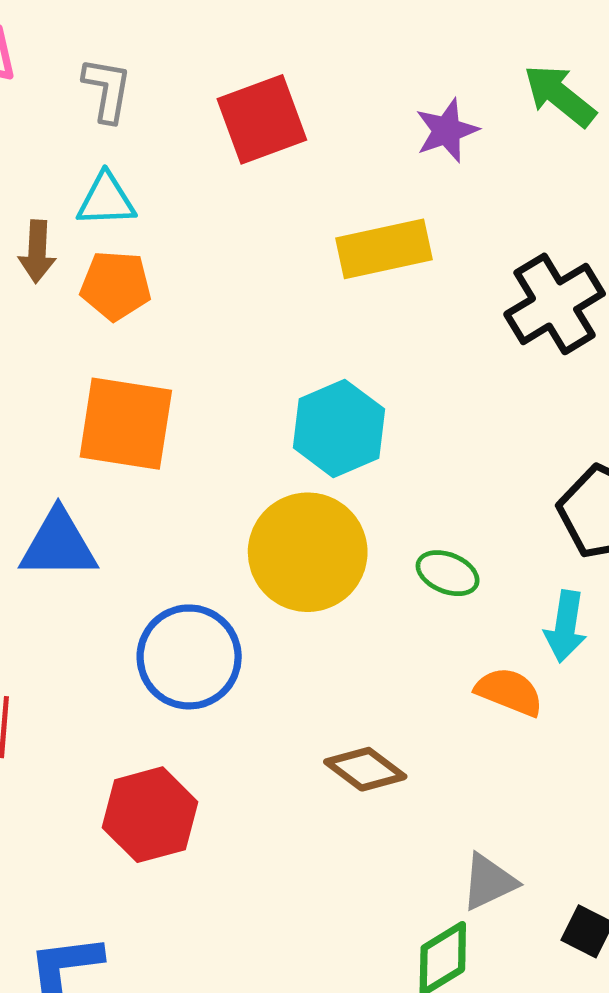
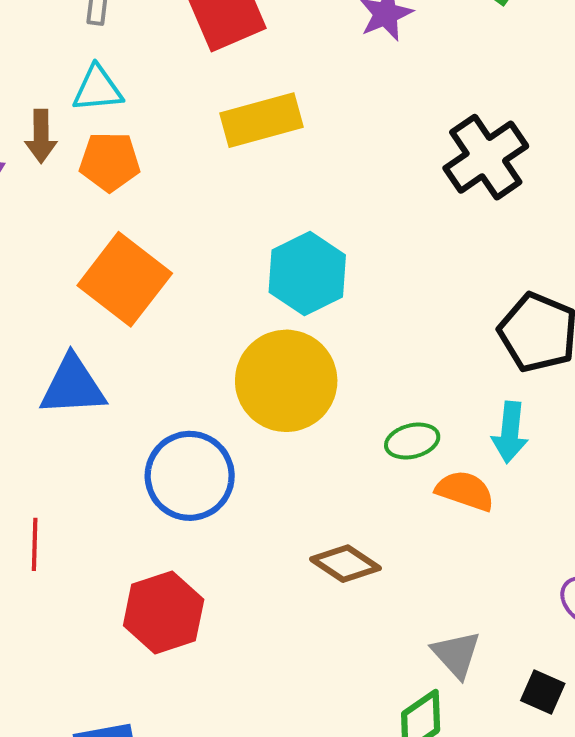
yellow rectangle: (384, 249) -> (262, 120), moved
orange square: (126, 424) -> (125, 279), turned 32
green ellipse: (448, 573) -> (412, 441), moved, turned -33
gray triangle: (489, 882) -> (456, 654), turned -44

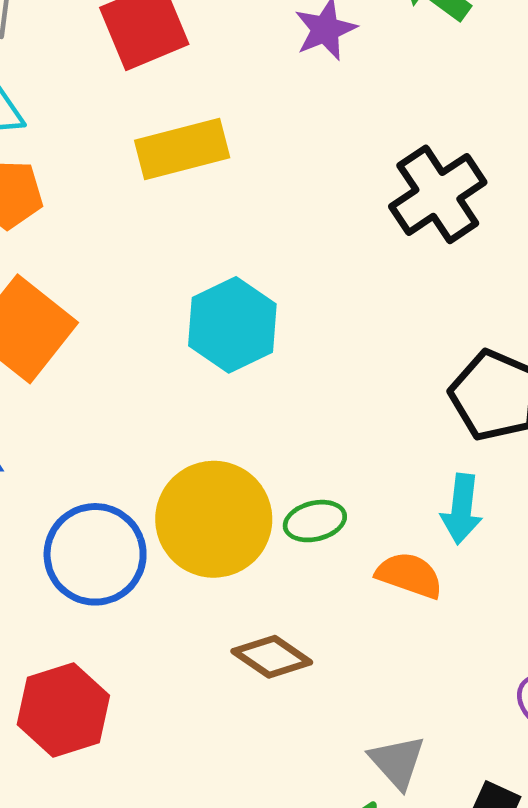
yellow circle: (286, 381) -> (214, 519), moved
green ellipse: (412, 441) -> (315, 521), moved

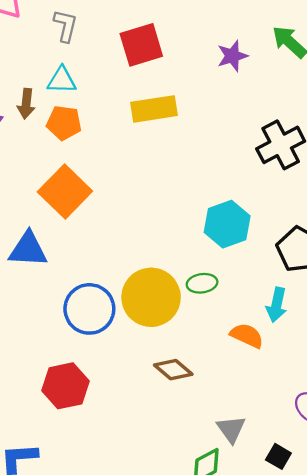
cyan hexagon: (232, 325) -> (227, 224), moved
green ellipse: (315, 521) -> (202, 283), moved

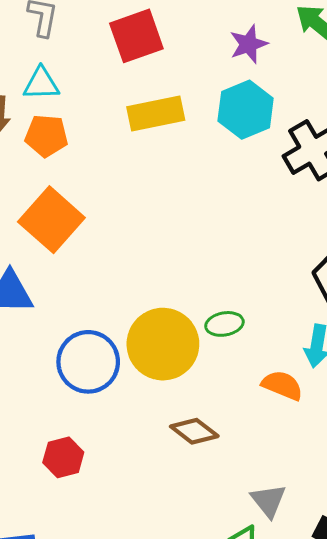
cyan hexagon: (227, 224) -> (246, 110), moved
red hexagon: (65, 386) -> (63, 457), size x0.7

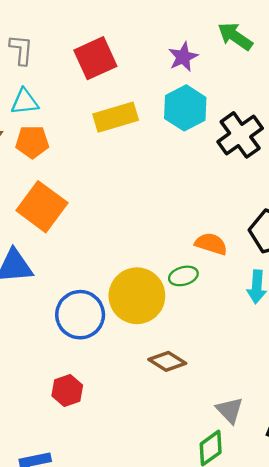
orange semicircle: (282, 385) -> (211, 244), moved

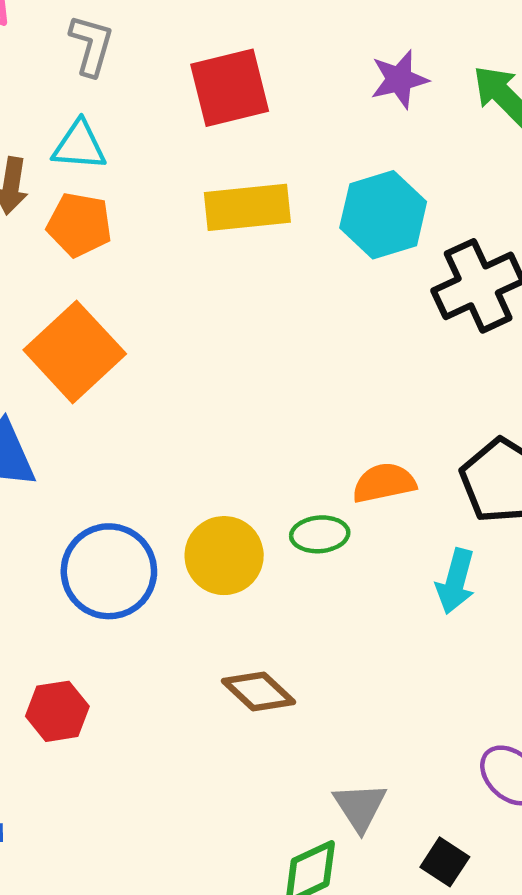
purple star: (183, 57) -> (399, 79), moved
orange semicircle: (211, 244) -> (384, 483), turned -40
yellow circle: (137, 296) -> (224, 556), size x0.7

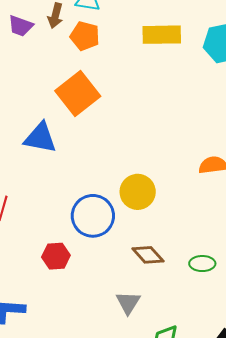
green ellipse: (320, 534) -> (202, 264), moved
blue circle: (109, 571) -> (93, 216), moved
gray triangle: (360, 807) -> (128, 303), moved

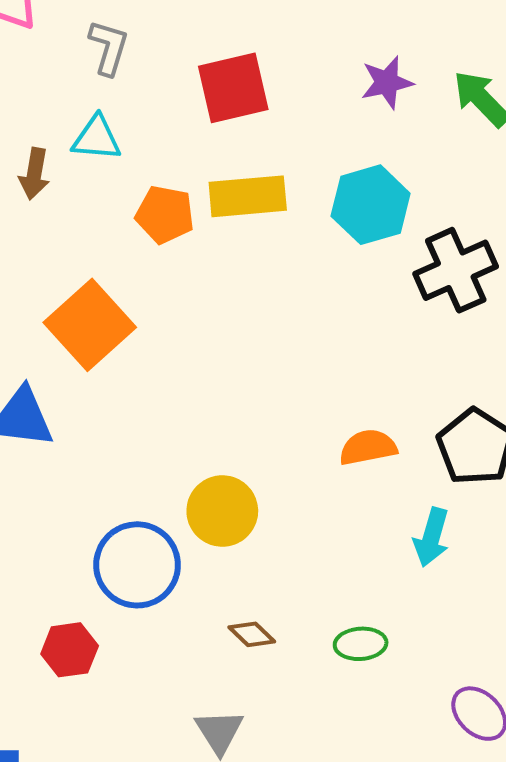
orange pentagon: (85, 36) -> (165, 215), moved
brown diamond: (148, 255) -> (252, 634), size x0.7

